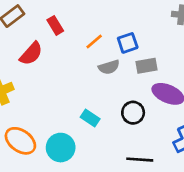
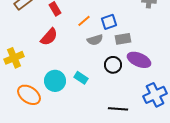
red semicircle: (31, 54) -> (49, 37), moved
black circle: (133, 113) -> (113, 65), moved
cyan circle: (61, 148) -> (55, 81), moved

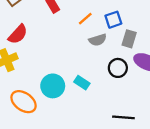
red semicircle: (49, 37) -> (18, 34), moved
gray rectangle: (123, 39) -> (129, 39), turned -63

